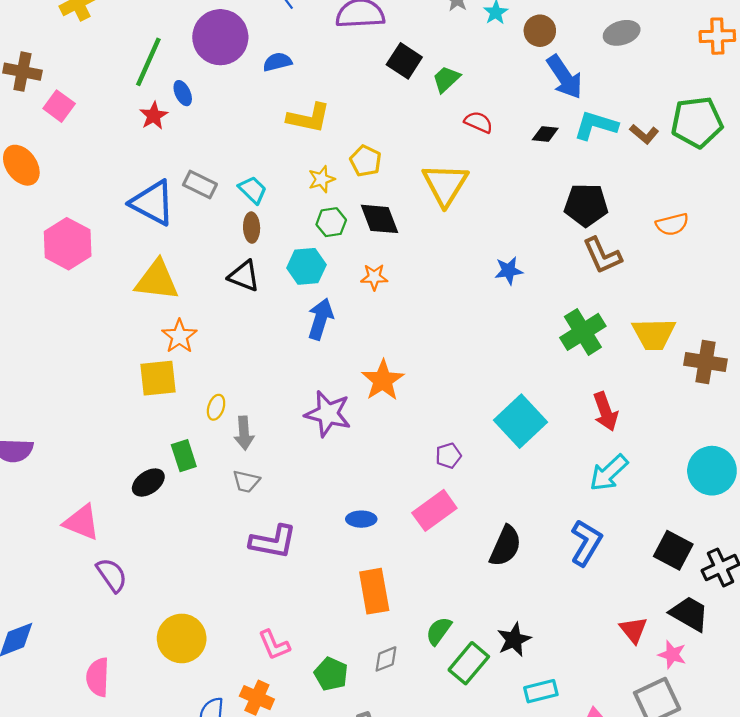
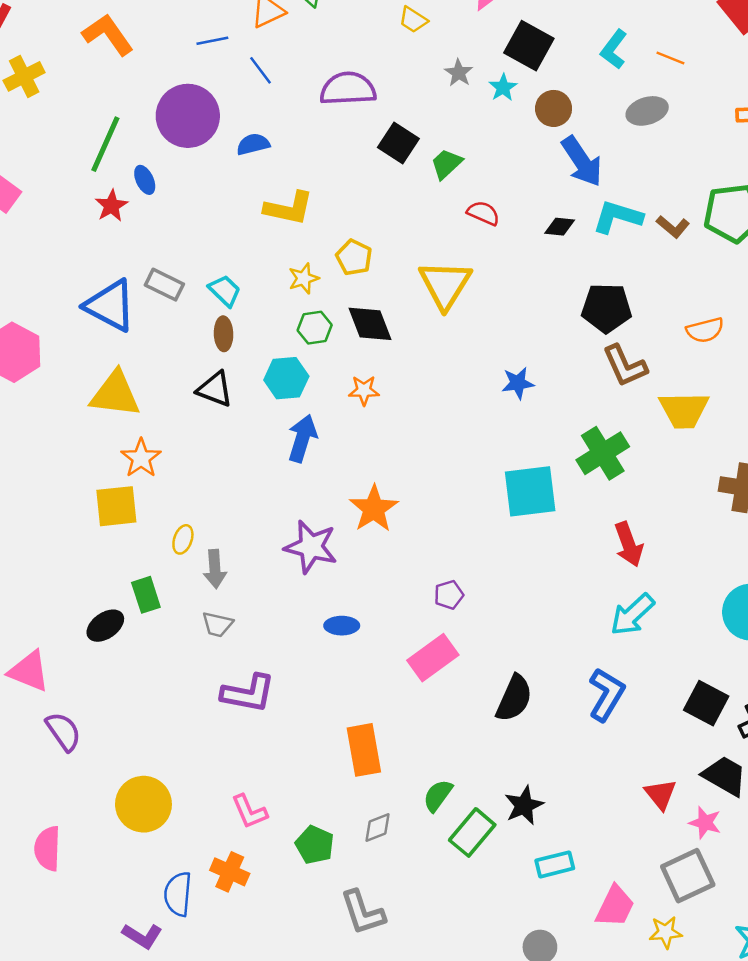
yellow trapezoid: (654, 334) -> (684, 410), moved
cyan square: (520, 421) -> (530, 491), moved, turned 36
blue ellipse: (361, 519) -> (342, 626), moved

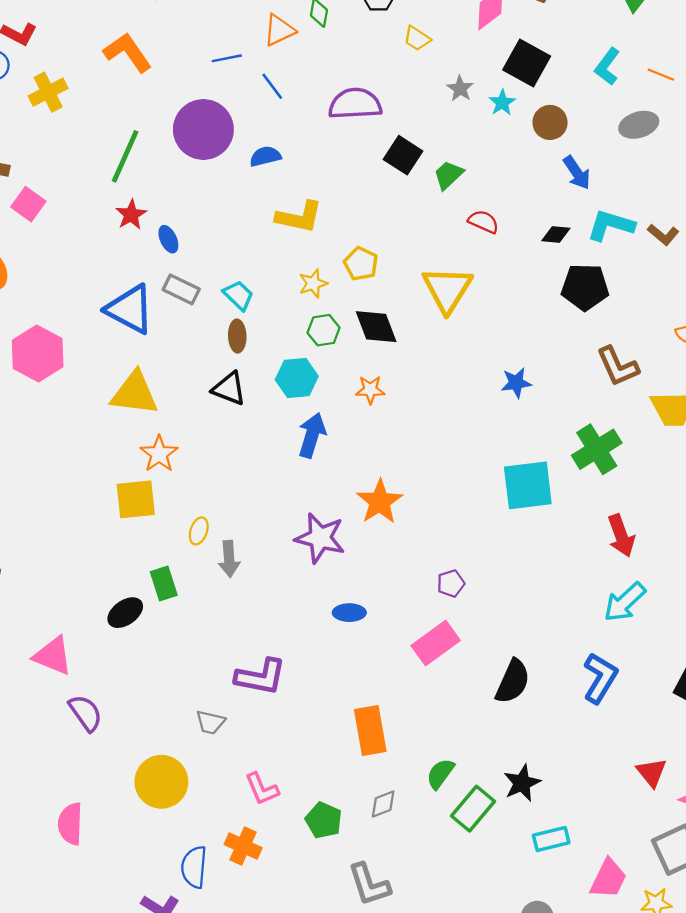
blue arrow: (582, 161) -> (577, 173), size x0.7
blue ellipse: (145, 180) -> (168, 239), moved
black pentagon: (606, 308) -> (585, 287), moved
gray trapezoid: (217, 624) -> (210, 722), moved

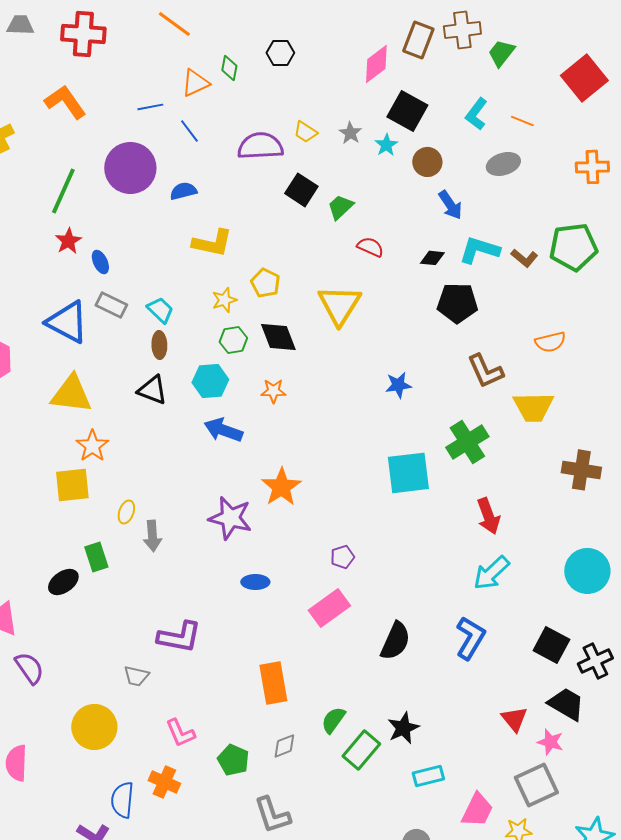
yellow trapezoid: (417, 38) -> (305, 132), moved
blue arrow: (312, 435) -> (223, 430), turned -87

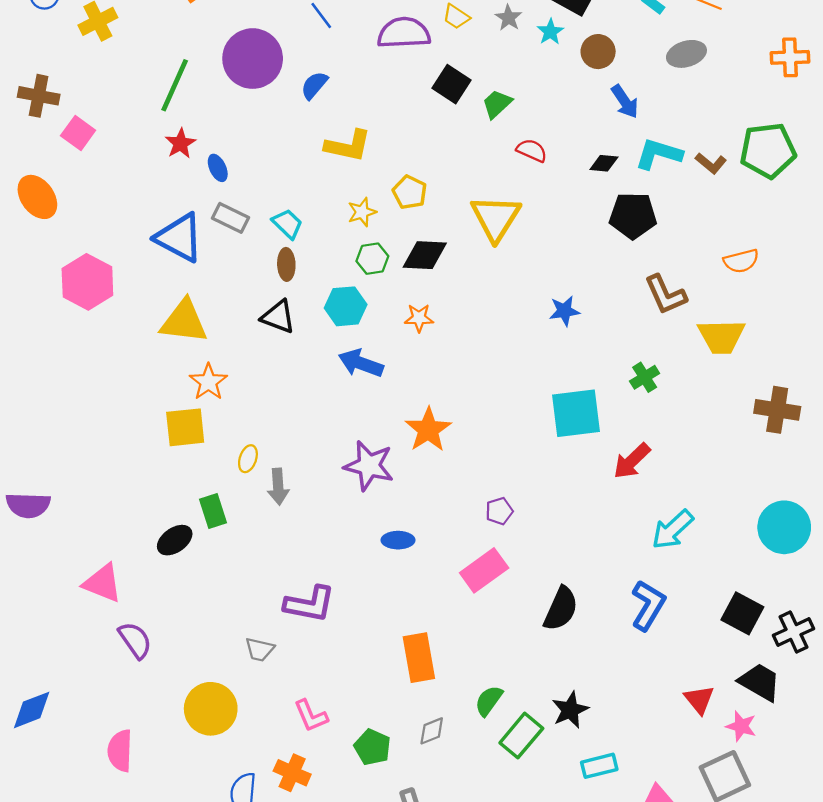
blue semicircle: (183, 191) -> (314, 85), turned -36
black diamond: (278, 337) -> (425, 255), turned -66
green cross: (467, 442) -> (645, 377), size x0.6
red arrow: (488, 516) -> (632, 461), moved, turned 66

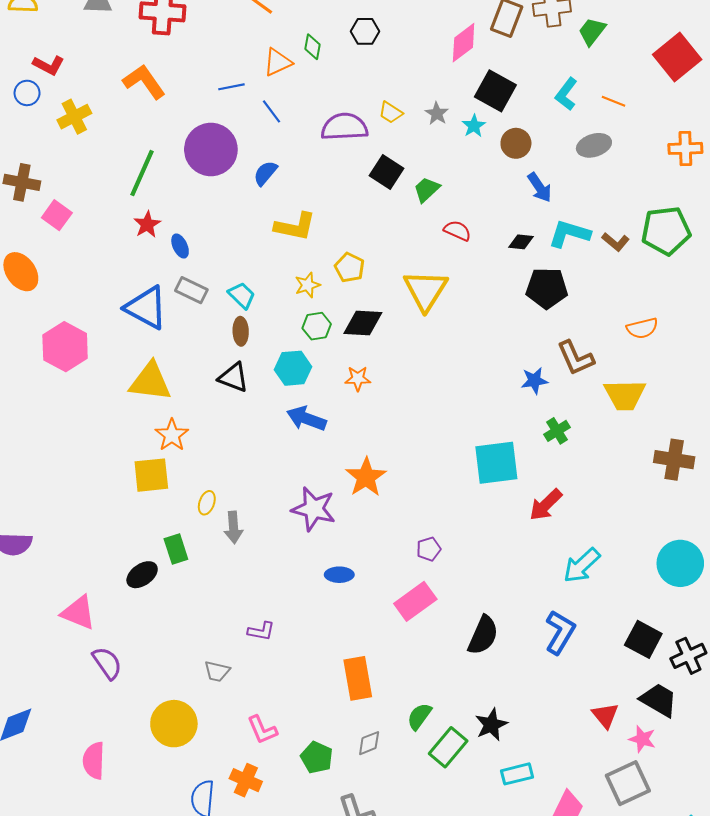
blue star: (564, 311) -> (534, 381), moved
purple L-shape: (310, 604) -> (261, 631), size x0.6

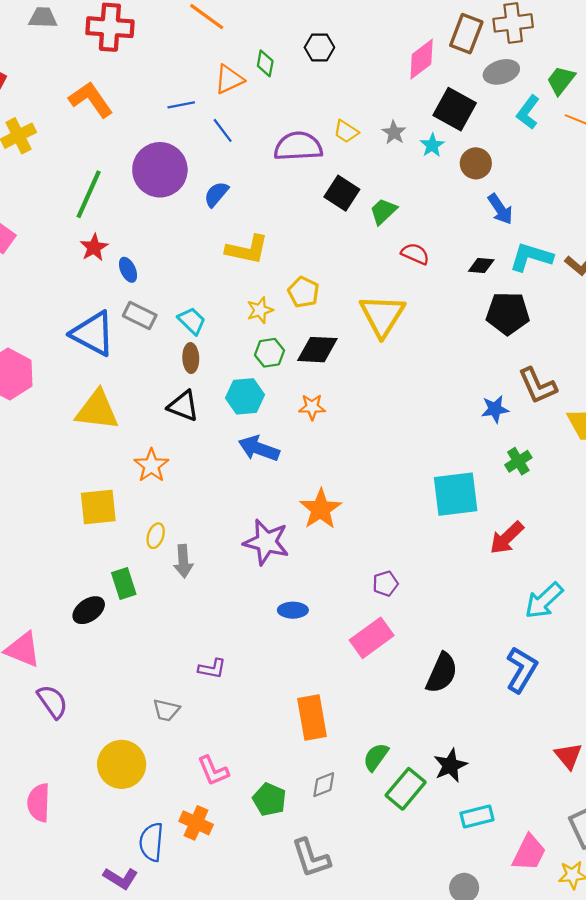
green trapezoid: (592, 31) -> (561, 80), moved
gray ellipse: (594, 145) -> (501, 72), moved
orange star: (172, 435) -> (151, 465), moved

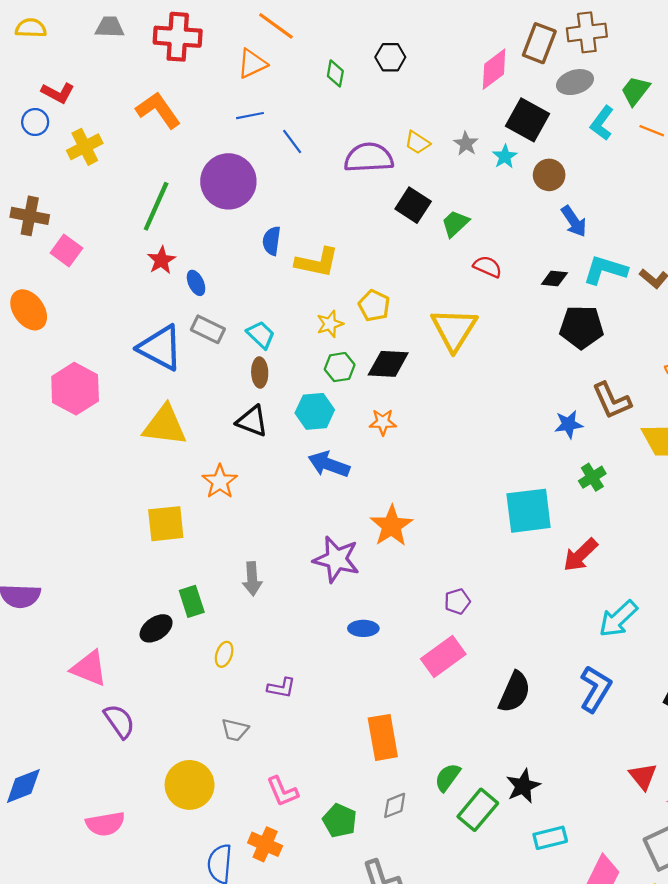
orange triangle: (229, 79) -> (252, 64), moved
blue semicircle: (216, 194) -> (272, 241), moved, turned -32
yellow ellipse: (156, 536) -> (224, 654), moved
pink semicircle: (39, 803) -> (105, 824), turned -102

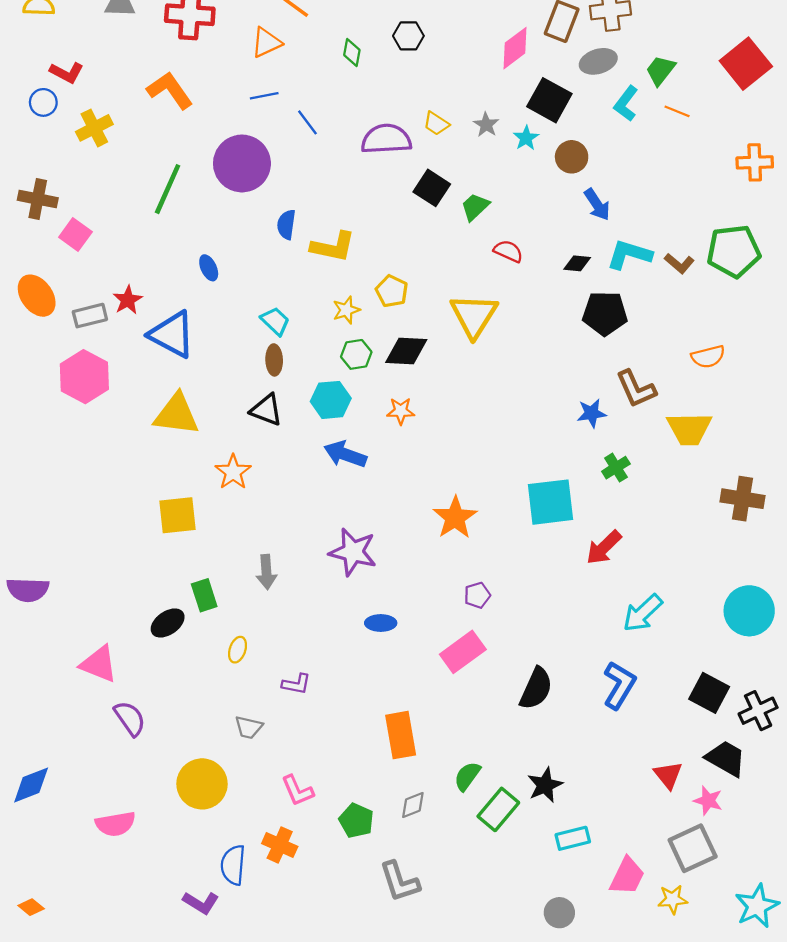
red star: (161, 260) -> (128, 300), moved
gray rectangle: (208, 329) -> (90, 316), moved, turned -40
orange star: (391, 526) -> (455, 518), moved

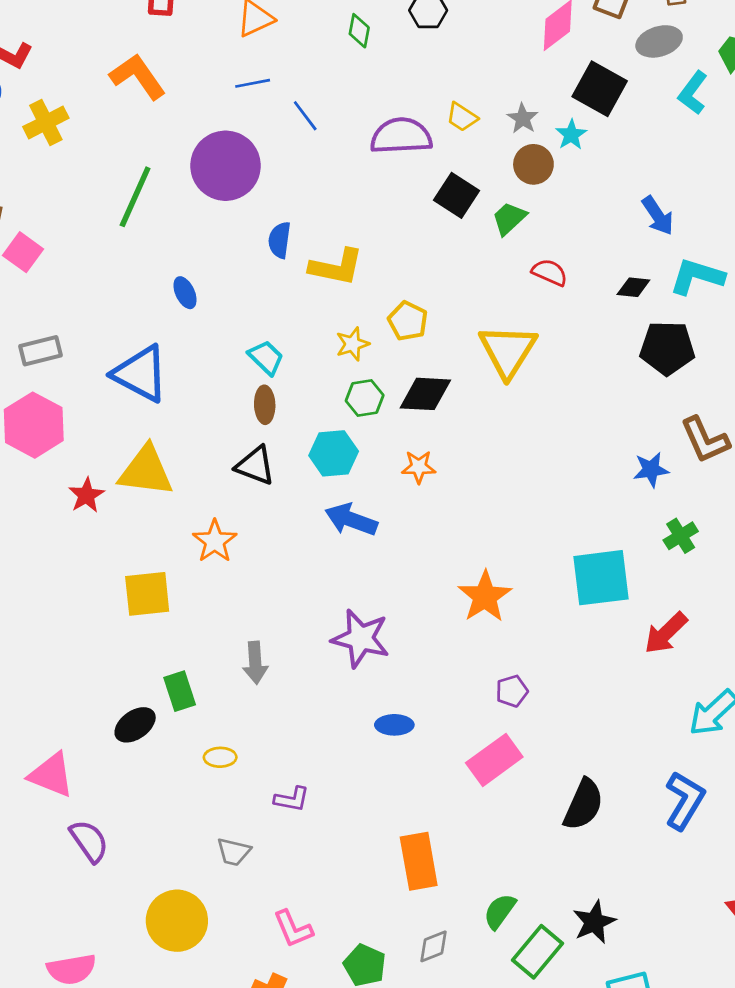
brown circle: (572, 157) -> (533, 164), moved
red star: (128, 300) -> (86, 495), moved
yellow ellipse: (238, 650) -> (220, 757), turned 70

